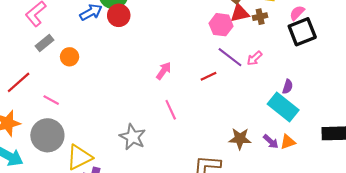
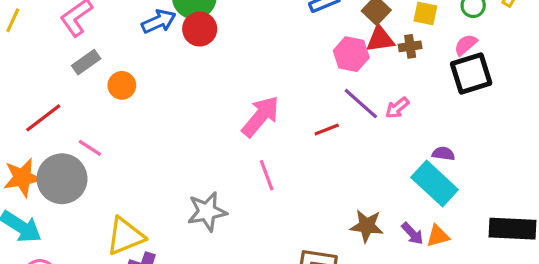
pink arrow: (164, 71) -> (261, 116), size x1.6
purple semicircle: (288, 87) -> (443, 154), turned -104
gray circle: (47, 135) -> (62, 179), moved
gray star: (133, 137) -> (207, 212), turned 30

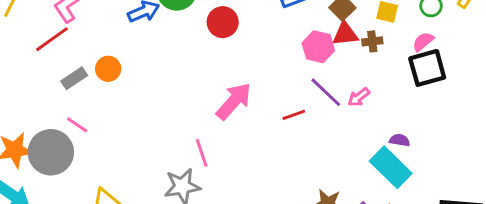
red circle: (200, 29) -> (223, 22), moved
gray rectangle: (86, 62) -> (74, 78), moved
red line: (43, 118) -> (52, 39), moved
pink line: (267, 175) -> (202, 153), moved

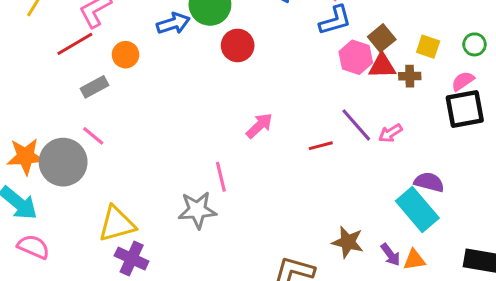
red circle: (223, 22) -> (238, 45), moved
pink hexagon: (318, 47) -> (356, 57), moved
orange circle: (108, 69) -> (125, 55), moved
pink arrow: (234, 101) -> (259, 126), size x0.7
purple semicircle: (400, 140) -> (429, 182), size x1.4

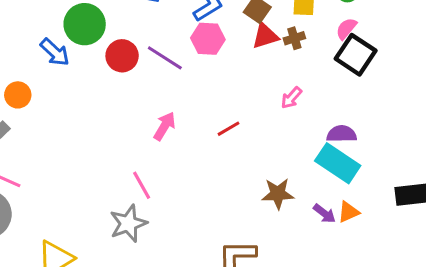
blue arrow: (173, 23) -> (55, 52), turned 76
pink hexagon: (356, 57) -> (208, 39), moved
black square: (465, 109) -> (356, 55), turned -30
purple line: (356, 125) -> (165, 58), moved
brown star: (348, 242) -> (278, 194), moved

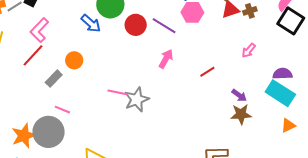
orange circle: (18, 95) -> (74, 60), moved
pink arrow: (164, 126) -> (166, 59), moved
pink line: (142, 185) -> (117, 92), moved, turned -48
purple arrow: (324, 214) -> (239, 95), moved
gray star: (128, 223) -> (137, 100), moved

